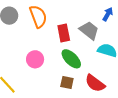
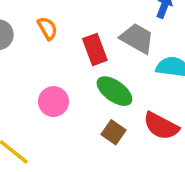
orange semicircle: (38, 16) -> (47, 28), size x0.6
brown square: (67, 83) -> (114, 132), turned 32

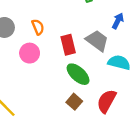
pink circle: (53, 102) -> (30, 53), moved
red semicircle: (161, 126) -> (107, 101), turned 85

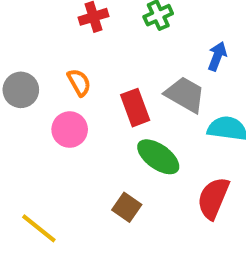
brown square: (74, 102) -> (127, 207), moved

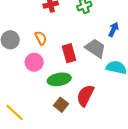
green ellipse: (158, 157) -> (59, 79), moved, turned -50
red semicircle: (213, 198) -> (85, 95), moved

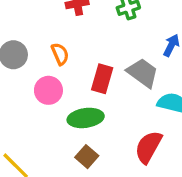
red rectangle: (69, 53) -> (102, 79), turned 30
red semicircle: (85, 95) -> (148, 147), moved

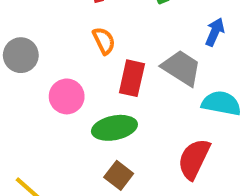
orange semicircle: (60, 54) -> (104, 41), moved

